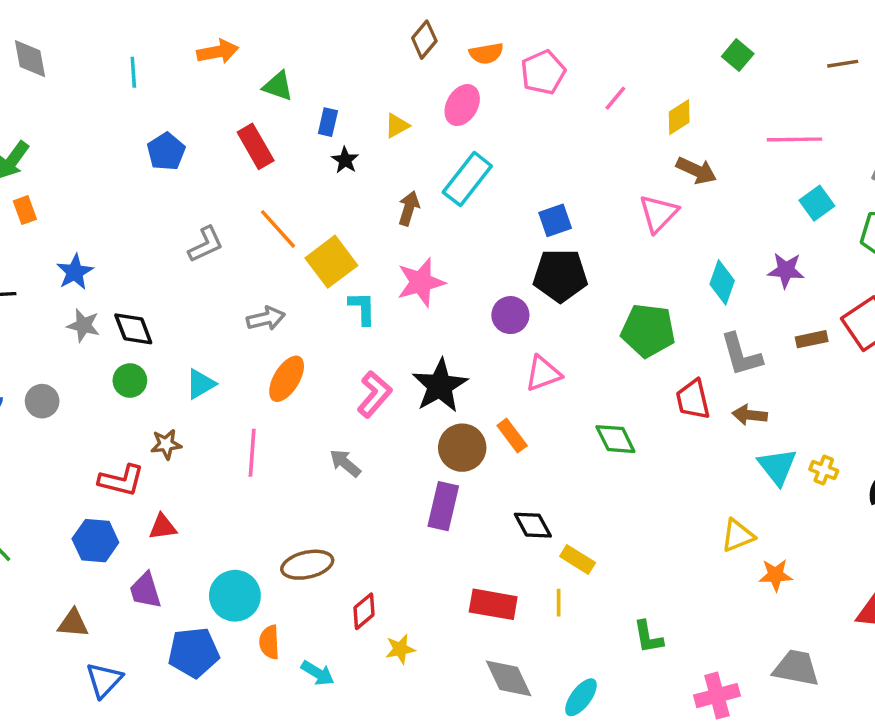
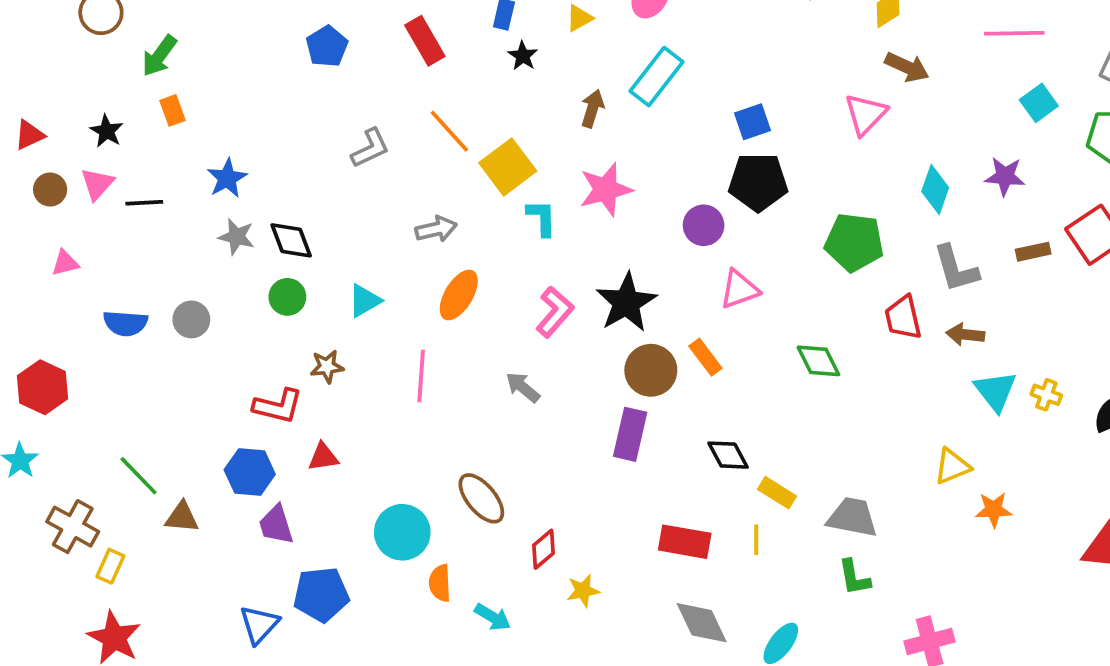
brown ellipse: (307, 565) -> (481, 498), turned 63
purple trapezoid: (145, 591) -> (276, 525), moved
brown triangle: (73, 623) -> (182, 517), moved
blue pentagon: (194, 653) -> (321, 594), moved
gray trapezoid: (796, 668) -> (852, 517), moved

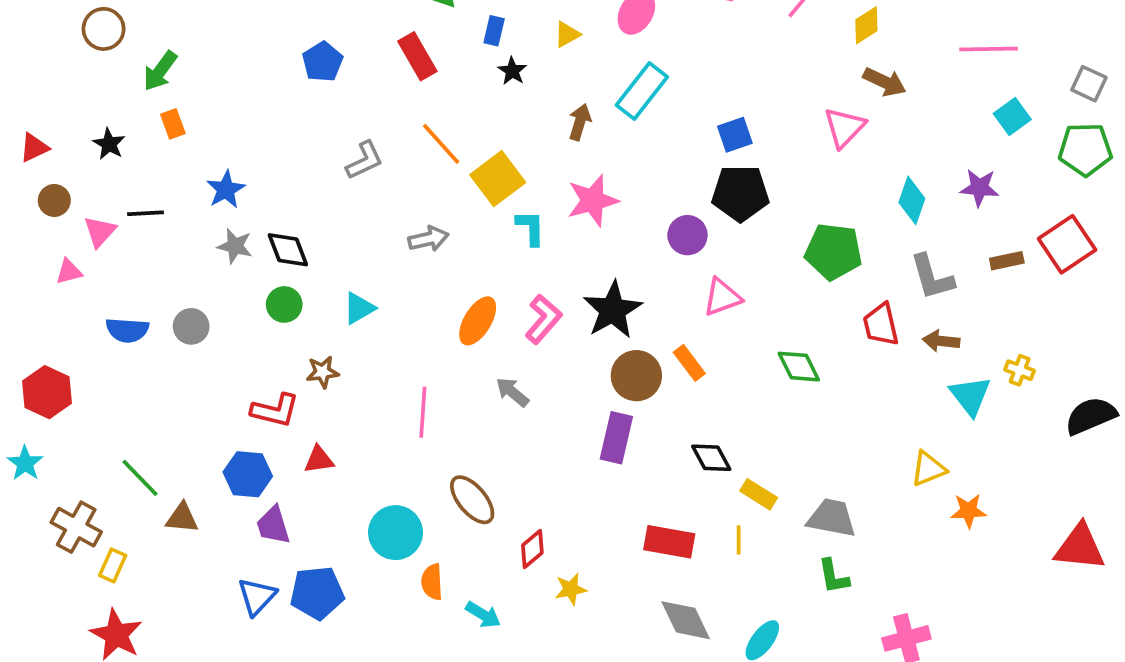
pink triangle: (97, 184) -> (100, 231), moved
orange ellipse: (459, 295) -> (478, 321), moved
pink line: (421, 376) -> (423, 412), moved
yellow cross: (1046, 395) -> (1020, 370), moved
blue triangle: (259, 625) -> (257, 596), moved

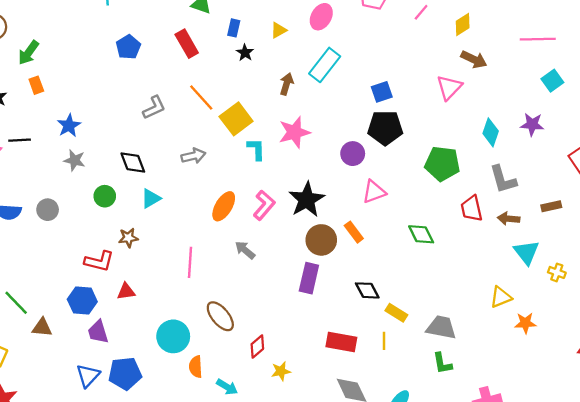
black diamond: (288, 250) -> (133, 163), moved
brown rectangle: (1007, 261) -> (551, 206), moved
yellow cross: (1020, 370) -> (557, 272), moved

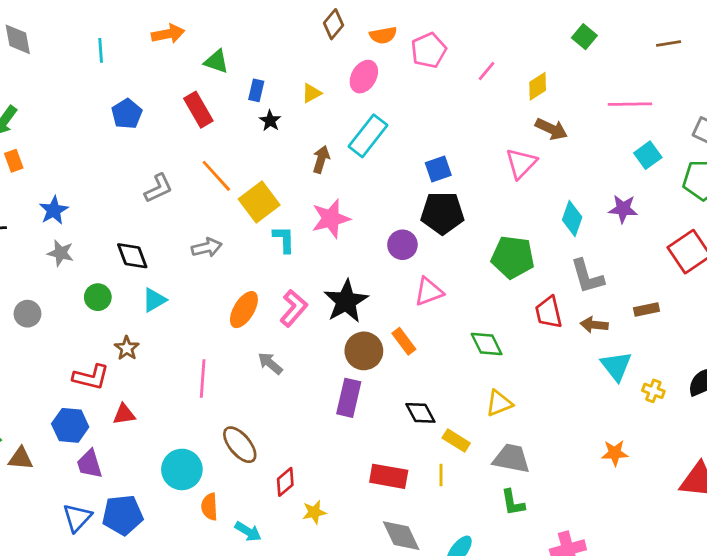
brown star: (128, 238) -> (127, 348), turned -30
yellow triangle: (501, 297) -> (499, 403), moved

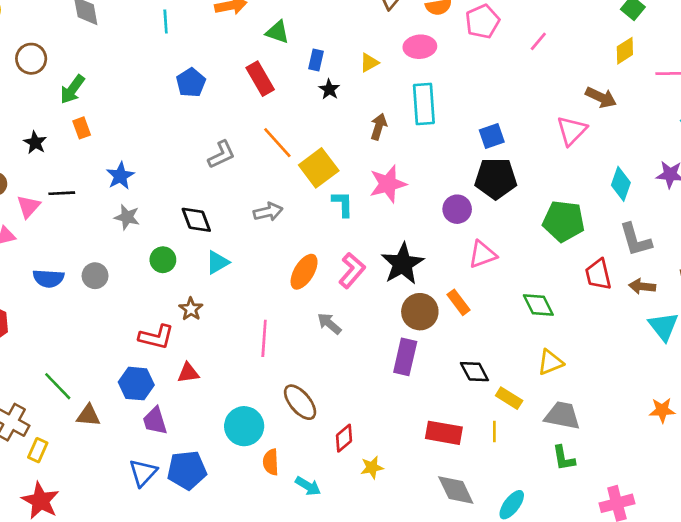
pink ellipse: (364, 77) -> (420, 47), turned 56
yellow diamond: (538, 86) -> (625, 51), moved
cyan rectangle: (368, 136) -> (424, 104), turned -42

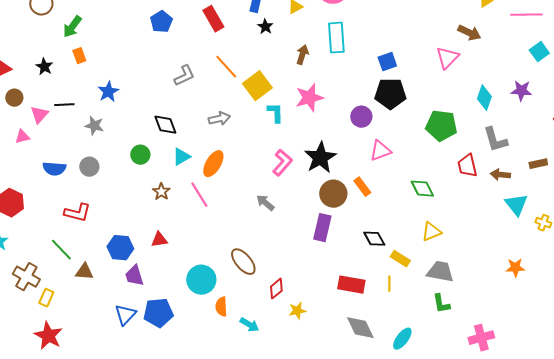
gray star: (127, 217) -> (94, 126), moved
orange ellipse: (304, 272) -> (213, 164), moved
red L-shape: (156, 337) -> (77, 213), moved
pink line: (264, 338) -> (199, 195), moved, turned -36

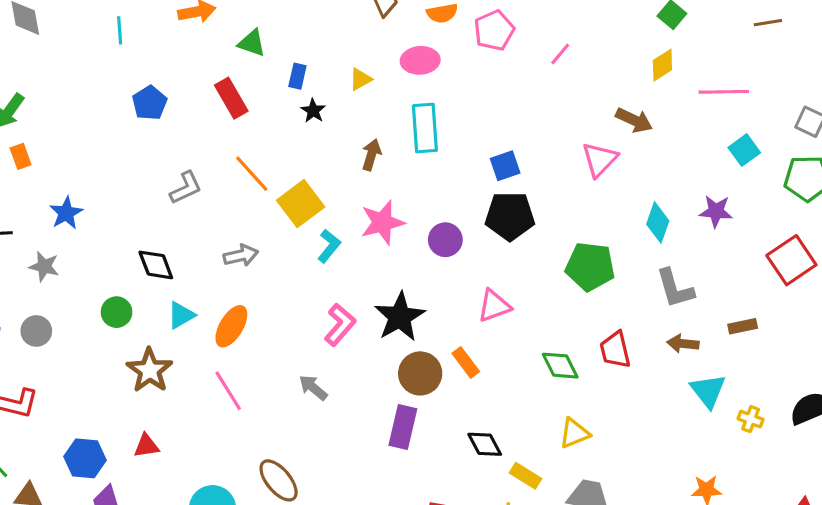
cyan L-shape: (275, 113) -> (329, 246), turned 40
purple circle: (361, 117) -> (445, 240), moved
red trapezoid: (467, 166) -> (615, 350), moved
brown star: (161, 192) -> (150, 370), size x1.6
pink line: (199, 195) -> (228, 391), moved

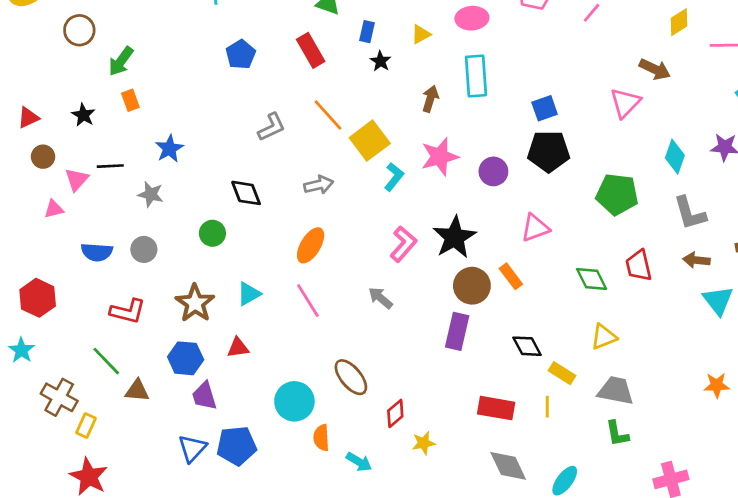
cyan triangle: (181, 315) -> (249, 294), moved
brown star: (150, 370) -> (195, 303), moved

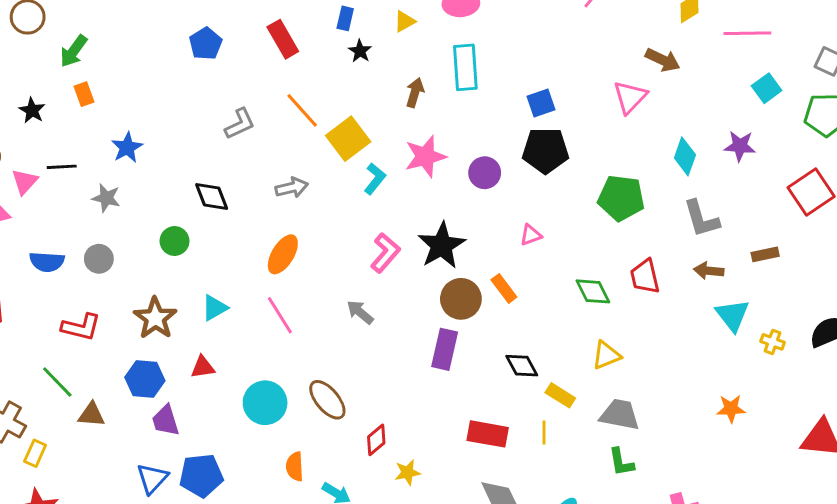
pink triangle: (535, 228) -> (531, 235), size x0.7
cyan circle: (294, 401) -> (265, 403), moved

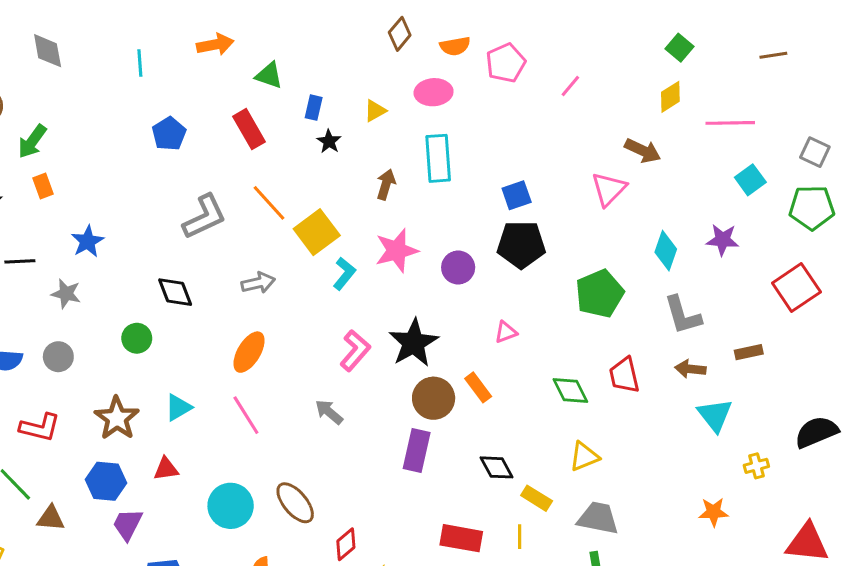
gray L-shape: (240, 124) -> (204, 217), size x1.4
green pentagon: (621, 198) -> (600, 294), turned -30
yellow cross: (773, 342) -> (756, 466), moved, turned -35
purple trapezoid: (166, 421) -> (128, 524), turned 44

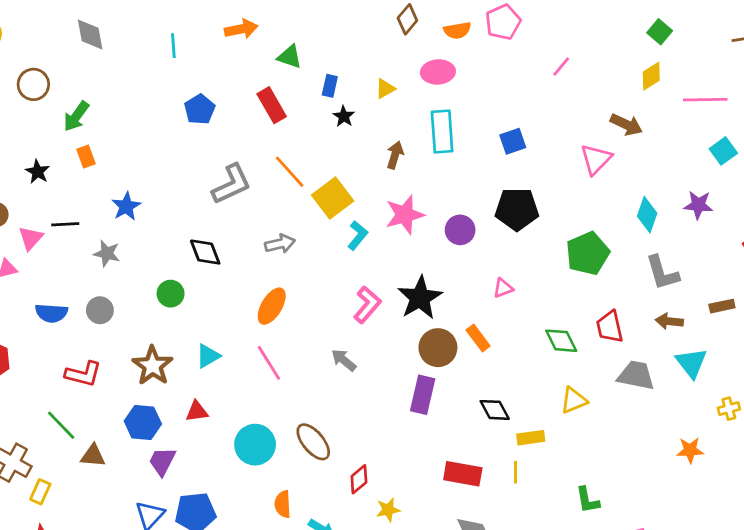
pink pentagon: (506, 63) -> (503, 22), moved
blue square: (517, 195) -> (513, 141), moved
yellow rectangle: (537, 498) -> (531, 438), turned -40
gray trapezoid: (598, 518) -> (636, 375), moved

